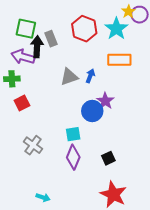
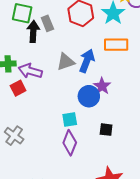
purple arrow: (23, 57) -> (30, 71), moved
blue arrow: (90, 76) -> (87, 61), size x1.6
gray cross: (33, 145) -> (14, 136), moved
black square: (108, 158) -> (106, 130), moved, turned 32

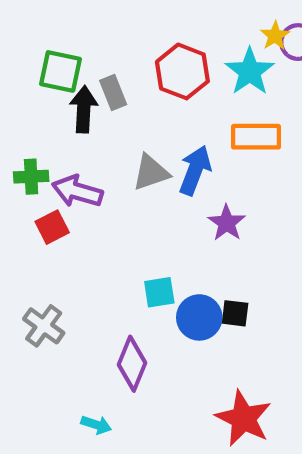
blue circle: (89, 96) -> (199, 317), moved
purple diamond: (70, 143) -> (132, 364), moved

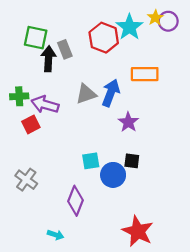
cyan star: (250, 71) -> (129, 27), moved
black square: (235, 313) -> (132, 161), moved

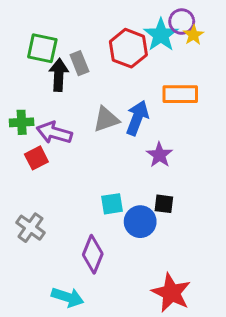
yellow star: (155, 18) -> (194, 35), moved
purple circle: (168, 21) -> (182, 22), moved
cyan arrow: (56, 235) -> (68, 297), size x1.5

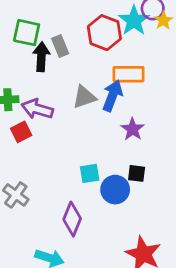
orange rectangle: (180, 94) -> (129, 74), moved

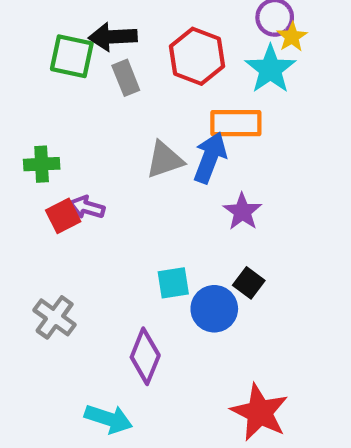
cyan star: (134, 21) -> (270, 69), moved
black arrow: (41, 57) -> (113, 37), moved, turned -96
purple arrow: (37, 109) -> (87, 207), moved, size x0.7
black square: (137, 173) -> (249, 283), turned 30

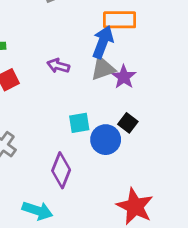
gray triangle: (165, 160) -> (103, 69), moved
purple arrow: (87, 207) -> (58, 66), moved

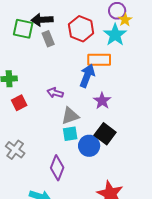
gray triangle: (103, 69) -> (70, 116), moved
black square: (128, 123) -> (105, 134), size x1.5

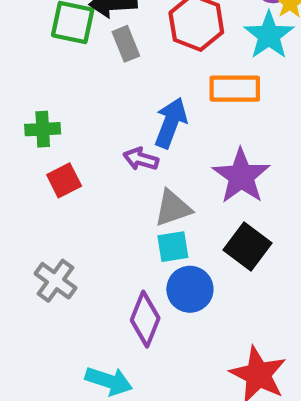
blue arrow: (87, 76) -> (171, 123), moved
purple star: (102, 101) -> (241, 176), size x1.5
blue circle: (89, 146) -> (190, 289), moved

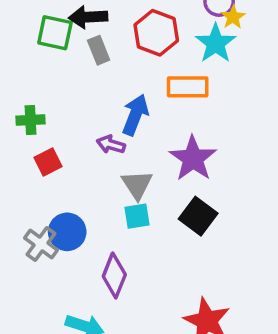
gray triangle: (173, 208) -> (137, 185), turned -44
blue circle: (190, 289) -> (67, 232), moved

